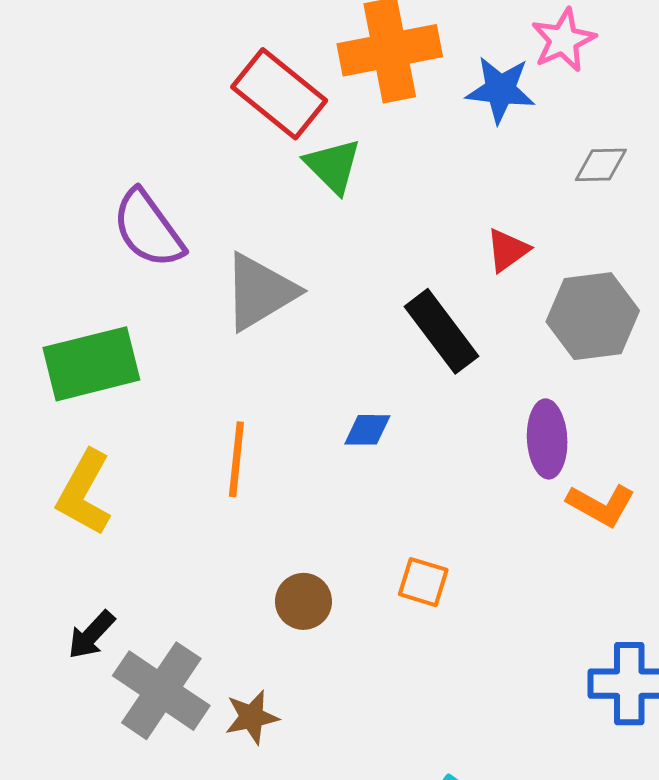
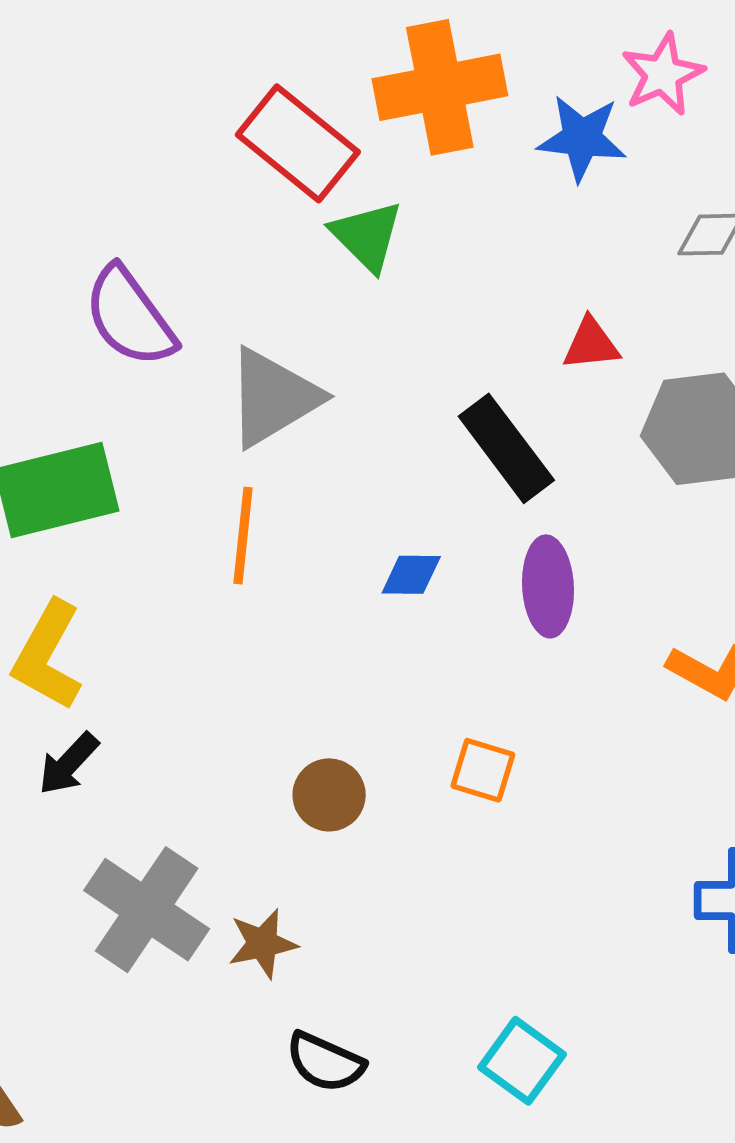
red triangle: (508, 250) -> (591, 344), turned 30
purple ellipse: (547, 439) -> (548, 586), moved
orange line: (236, 459) -> (243, 536), moved
black arrow: (91, 635) -> (68, 764), moved

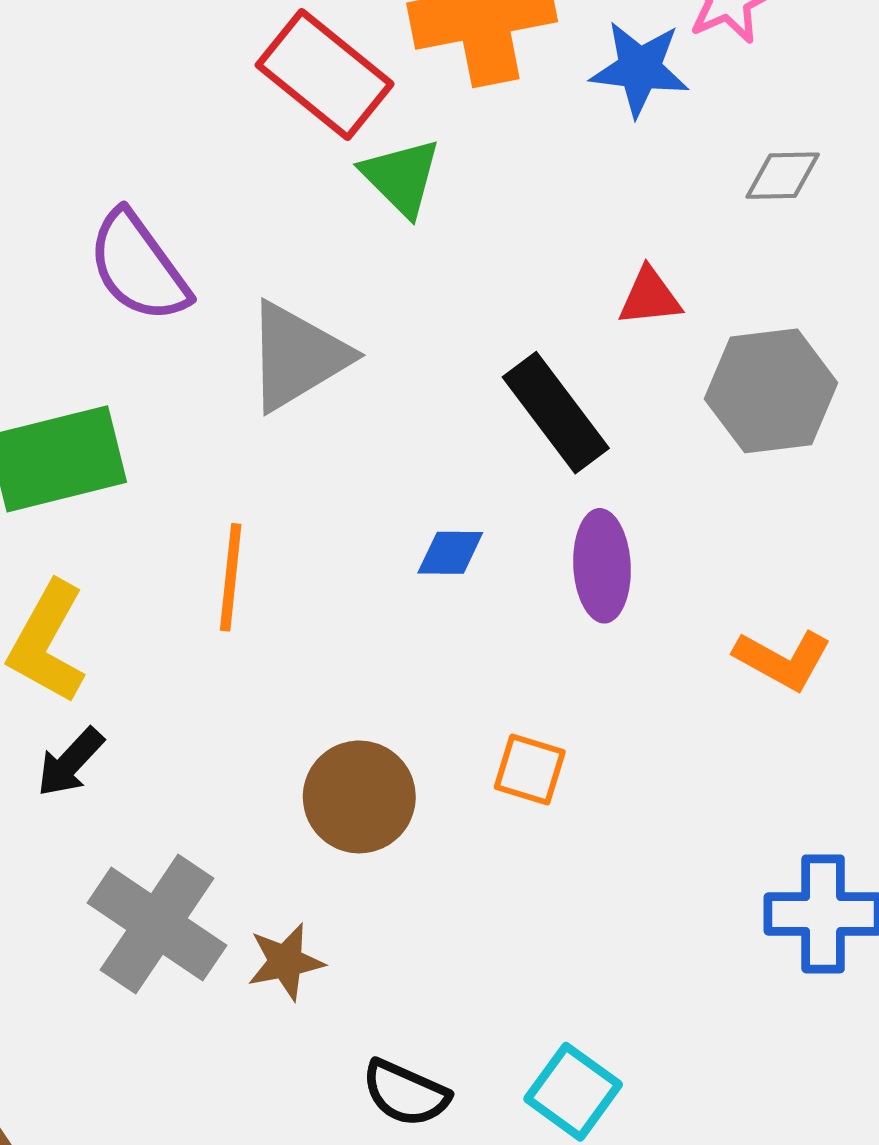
orange line: (243, 536) -> (231, 577), moved
brown circle: (329, 795) -> (359, 797), size x1.4
black semicircle: (325, 1062) -> (406, 1093), moved

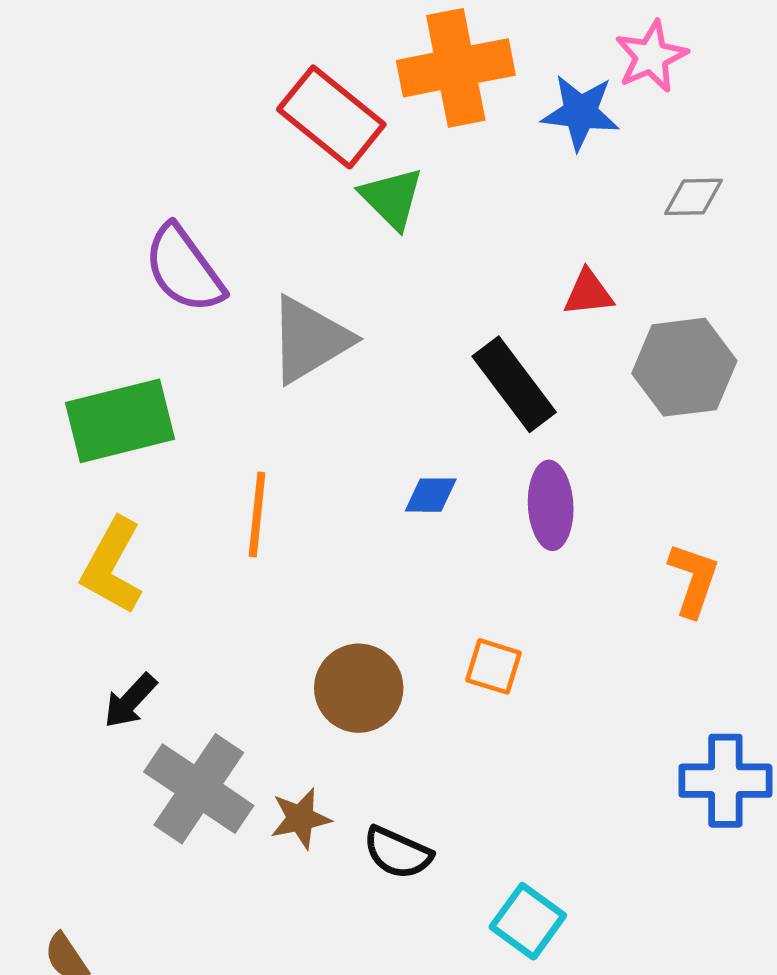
orange L-shape: (783, 660) -> (693, 580), turned -100
black arrow: (70, 762) -> (130, 701), moved
black semicircle: (406, 1093) -> (398, 853), moved

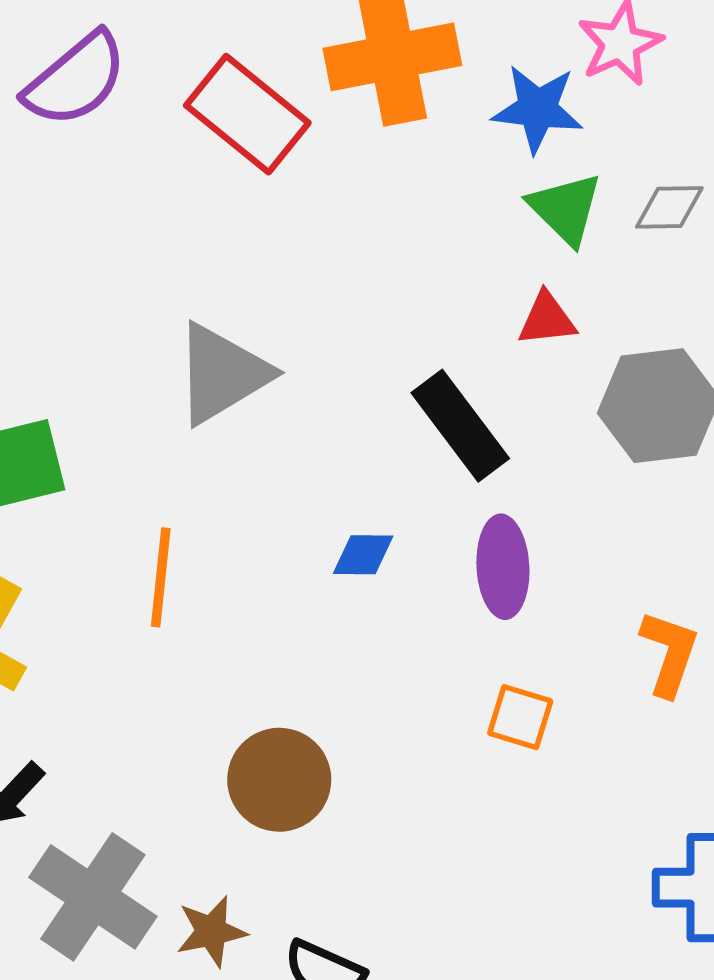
green triangle: (392, 198) -> (565, 209), moved
purple semicircle: (184, 269) -> (76, 80), moved, turned -94
orange square: (494, 666) -> (520, 717), moved

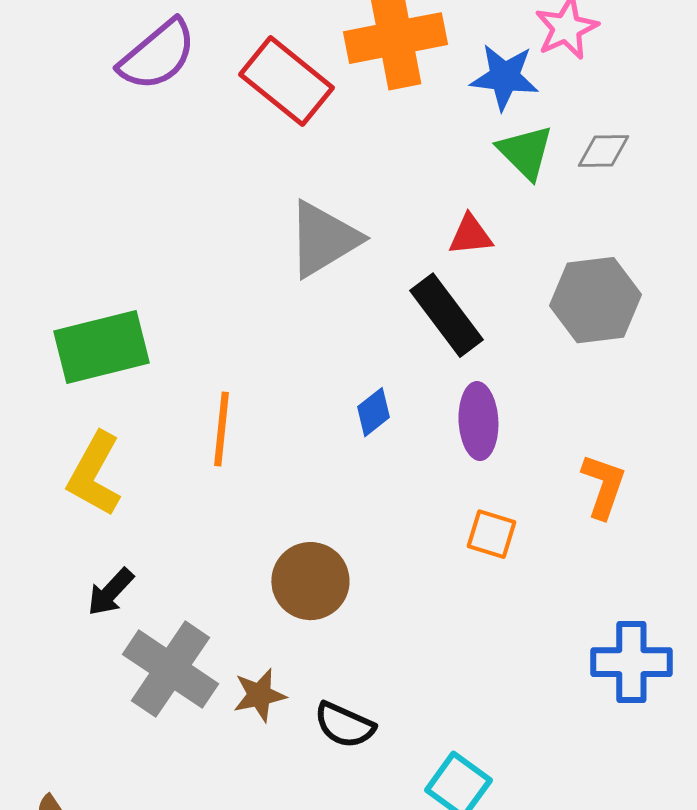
red triangle: (547, 319) -> (470, 235), moved
gray triangle: (222, 374) -> (323, 239), moved
blue diamond: (363, 555) -> (373, 412), turned -39

